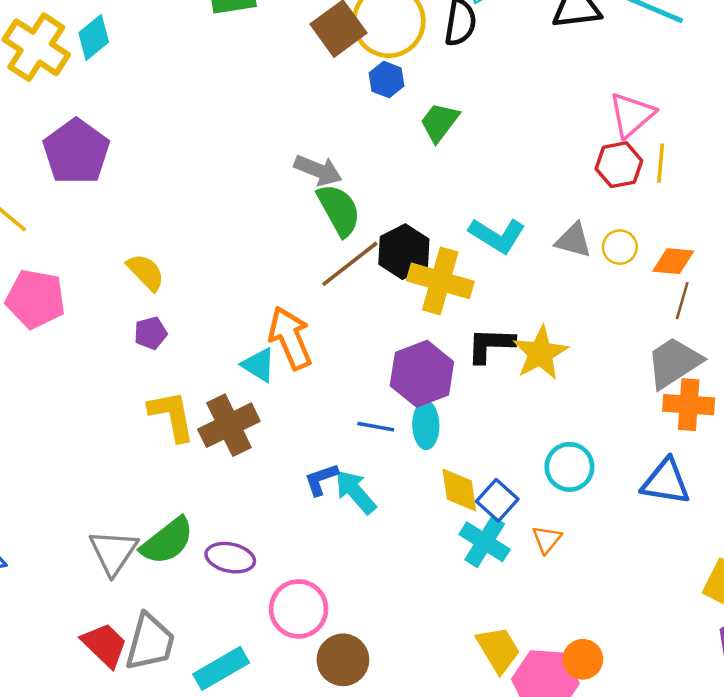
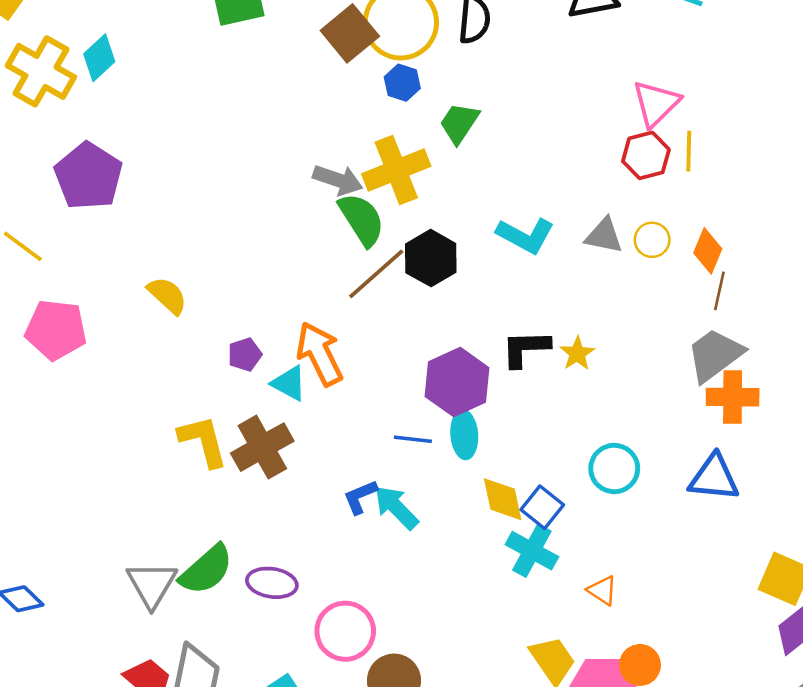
orange diamond: (673, 261) -> (708, 251), turned -69
yellow cross: (440, 281) -> (396, 170), moved, turned -34
purple pentagon: (151, 333) -> (245, 355), moved
yellow star: (540, 353) -> (577, 354), size x0.6
orange triangle: (547, 539) -> (602, 591), moved, turned -32

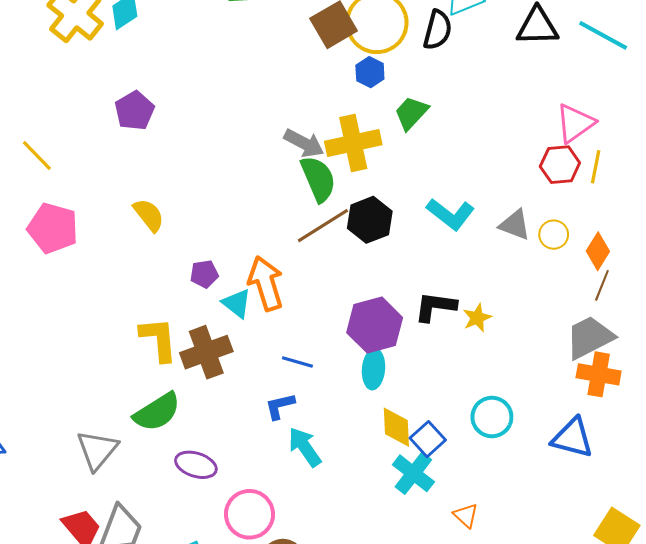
purple pentagon: (88, 176) -> (135, 111), moved, size x0.7
blue line: (413, 439) -> (297, 362), moved
cyan arrow: (396, 507) -> (305, 447), moved
green semicircle: (206, 570) -> (157, 412), moved

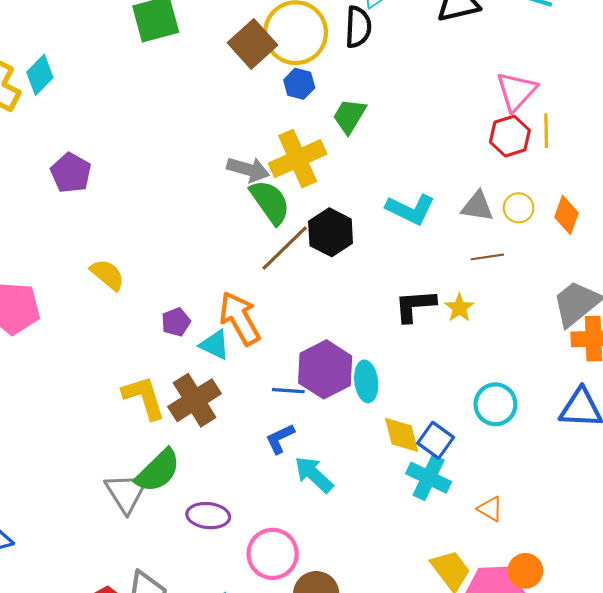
brown line: (602, 285) -> (487, 257), moved, turned 72
purple hexagon: (375, 325) -> (325, 369), moved
gray triangle: (97, 450) -> (126, 493), moved

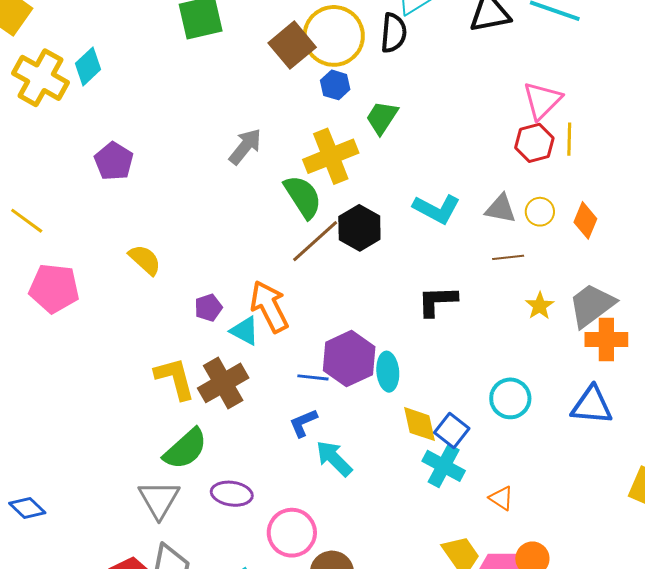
gray arrow: (248, 169) -> (245, 147), moved, turned -69
yellow star: (459, 308) -> (540, 306), moved
gray triangle: (126, 493) -> (159, 499), moved

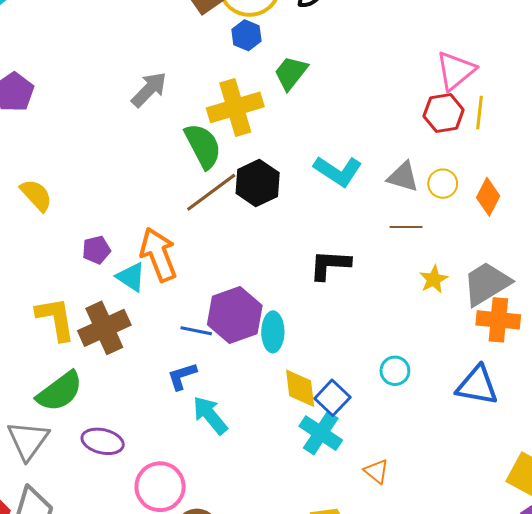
cyan circle: (510, 398) -> (395, 371), size x0.7

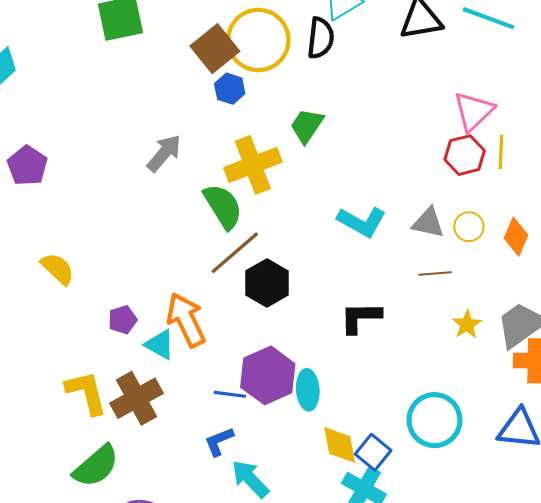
blue hexagon: (246, 35) -> (230, 89), moved
black hexagon: (258, 183) -> (267, 283), moved
cyan circle: (395, 371) -> (434, 420), size x1.8

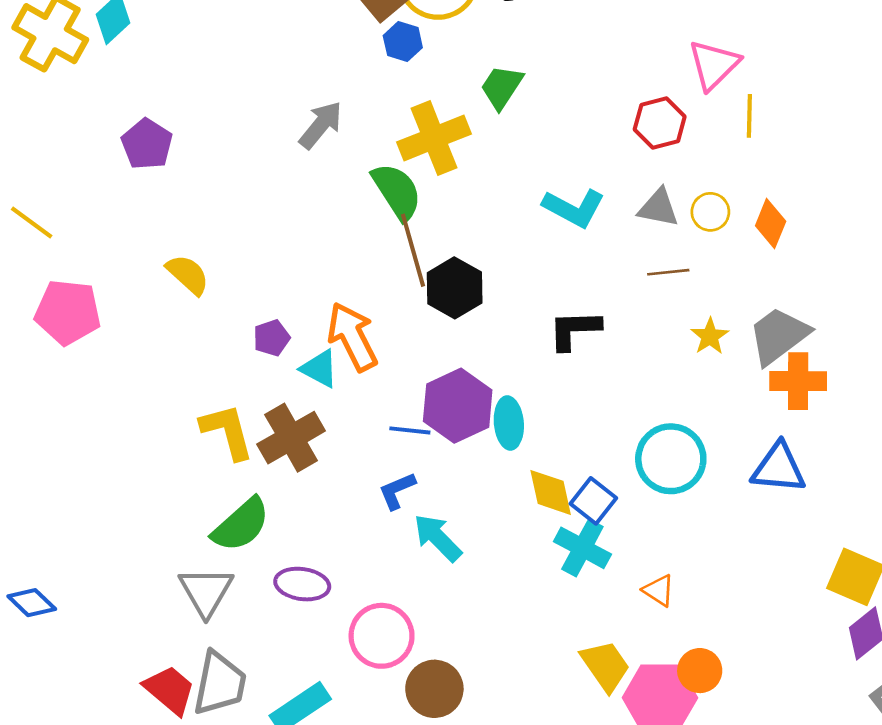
red hexagon: (465, 155) -> (660, 123), moved
brown line: (235, 253) -> (413, 250), turned -64

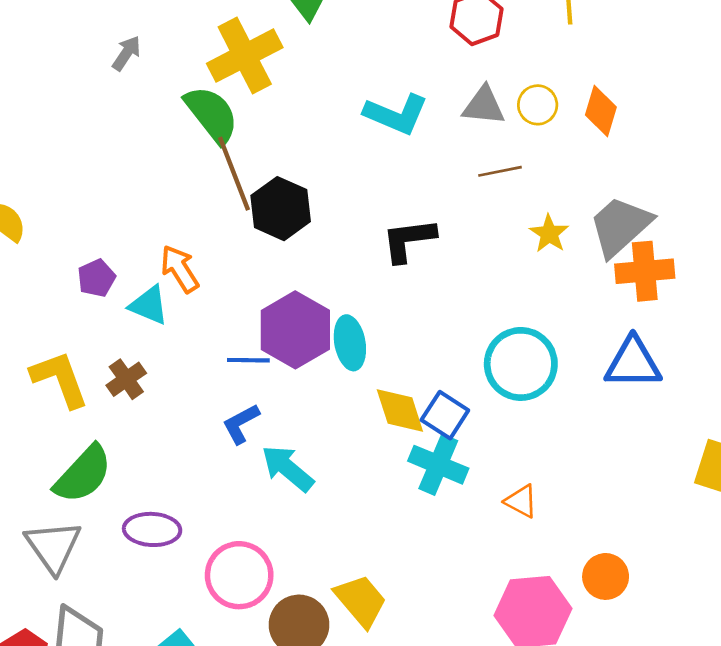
gray arrow: (321, 125) -> (126, 53), size x0.7
orange arrow: (352, 337) -> (180, 269), size x0.7
brown cross: (291, 438) -> (126, 379), size x0.6
yellow trapezoid: (605, 666) -> (361, 601), moved
orange circle: (700, 671) -> (606, 576), moved

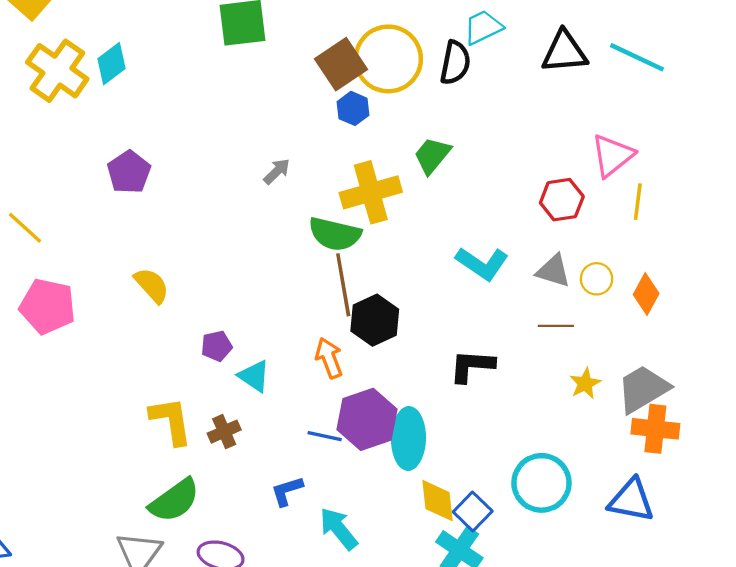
green semicircle: (212, 114) -> (335, 234), turned 130
orange arrow: (180, 269) -> (329, 358), moved
cyan ellipse: (350, 343) -> (408, 439), size x1.4
blue L-shape: (241, 424) -> (287, 491), moved

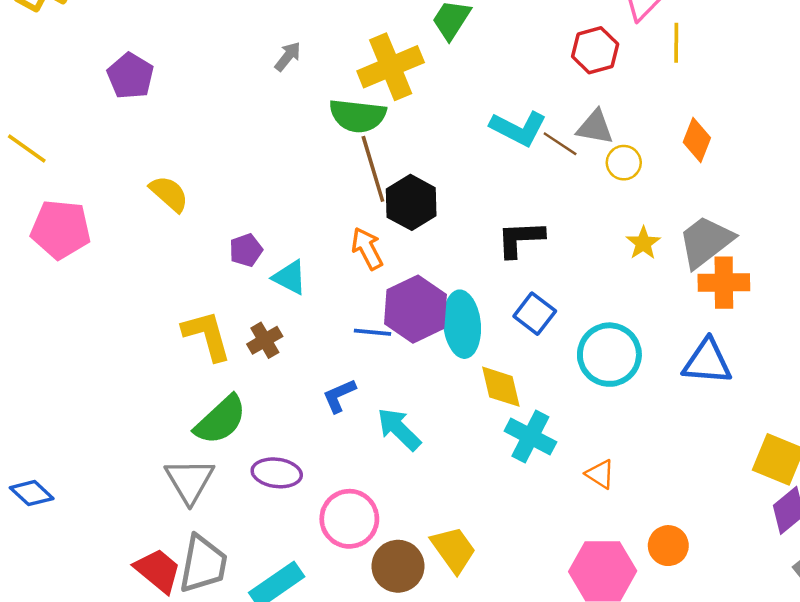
yellow circle: (597, 279) -> (624, 163), moved
brown line: (556, 326) -> (560, 144), moved, turned 40
blue square: (473, 512) -> (535, 314), moved

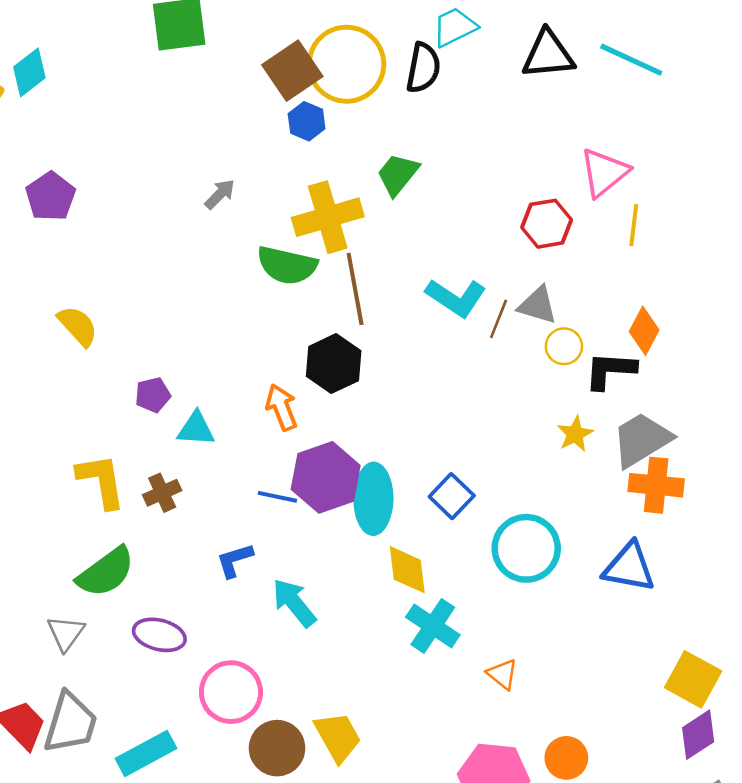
brown line: (560, 144) -> (499, 319), turned 72
brown line: (373, 169) -> (355, 289), moved
black L-shape: (520, 239) -> (610, 370), moved
cyan triangle: (290, 277) -> (196, 429), turned -30
gray triangle: (189, 481) -> (66, 633), size x0.7

